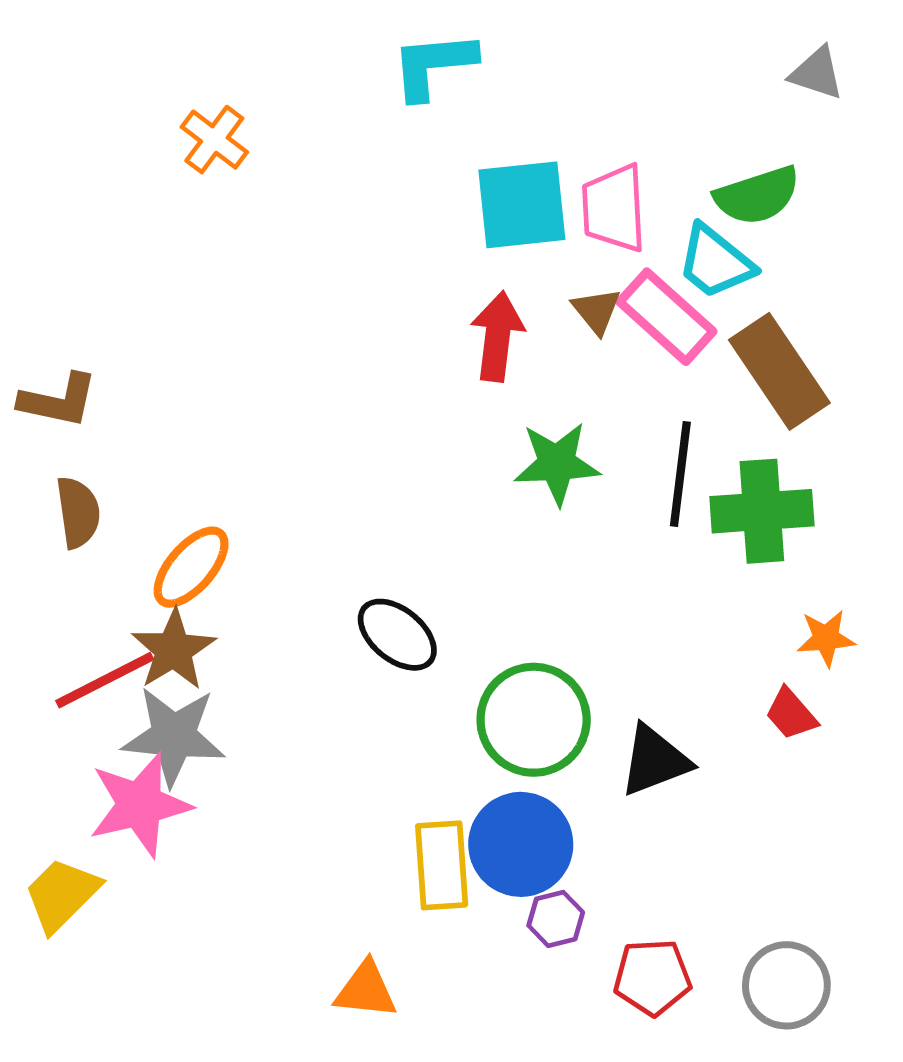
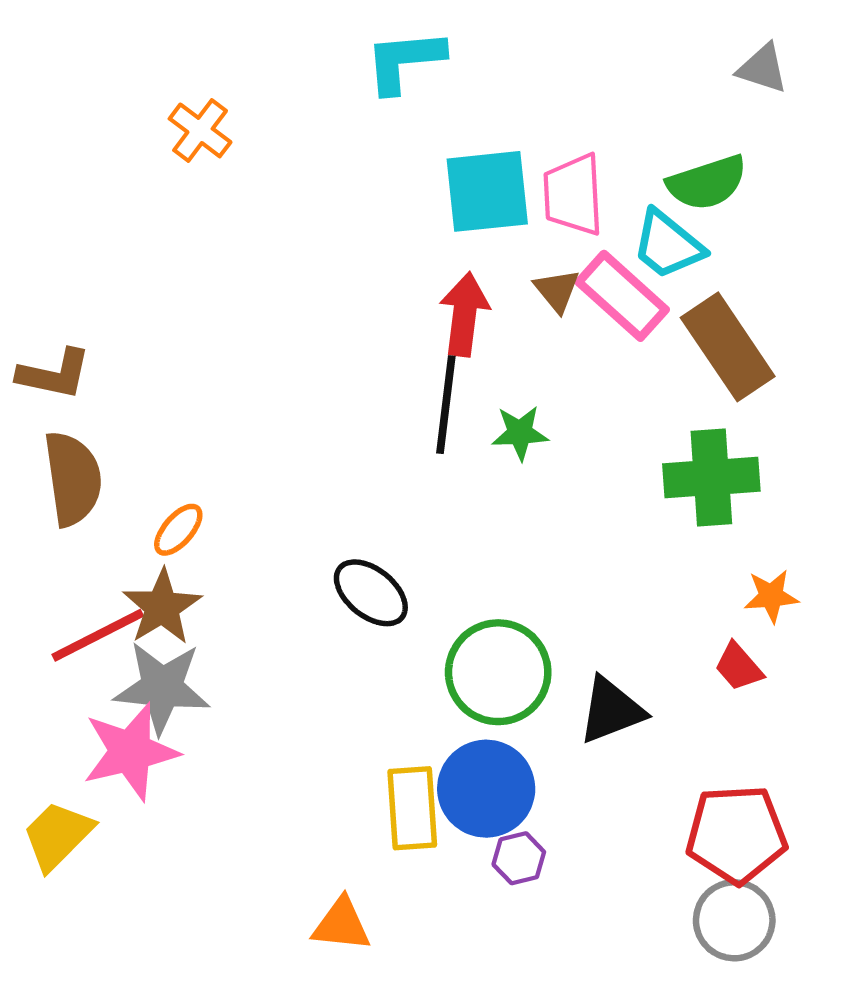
green star: (557, 463) -> (520, 433), size x0.7
black line: (680, 474) -> (446, 405), moved
brown semicircle: (78, 512) -> (73, 479), size x1.4
orange ellipse: (191, 567) -> (178, 530), size x0.7
red pentagon: (652, 977) -> (736, 834), moved, size x1.4

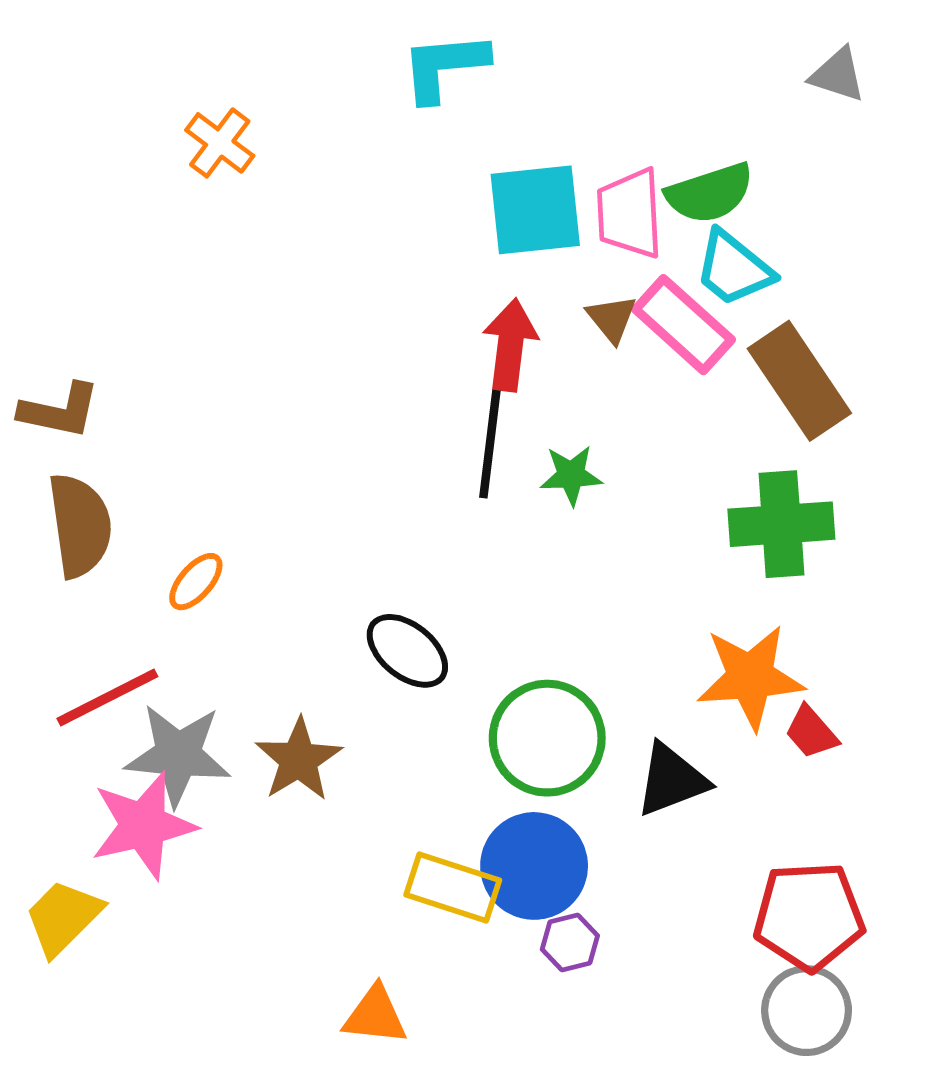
green semicircle: (707, 183) -> (710, 193), moved
orange star: (771, 596) -> (750, 677), moved, size x1.8
brown star: (162, 607) -> (299, 760), moved
yellow rectangle: (412, 808) -> (453, 887), turned -68

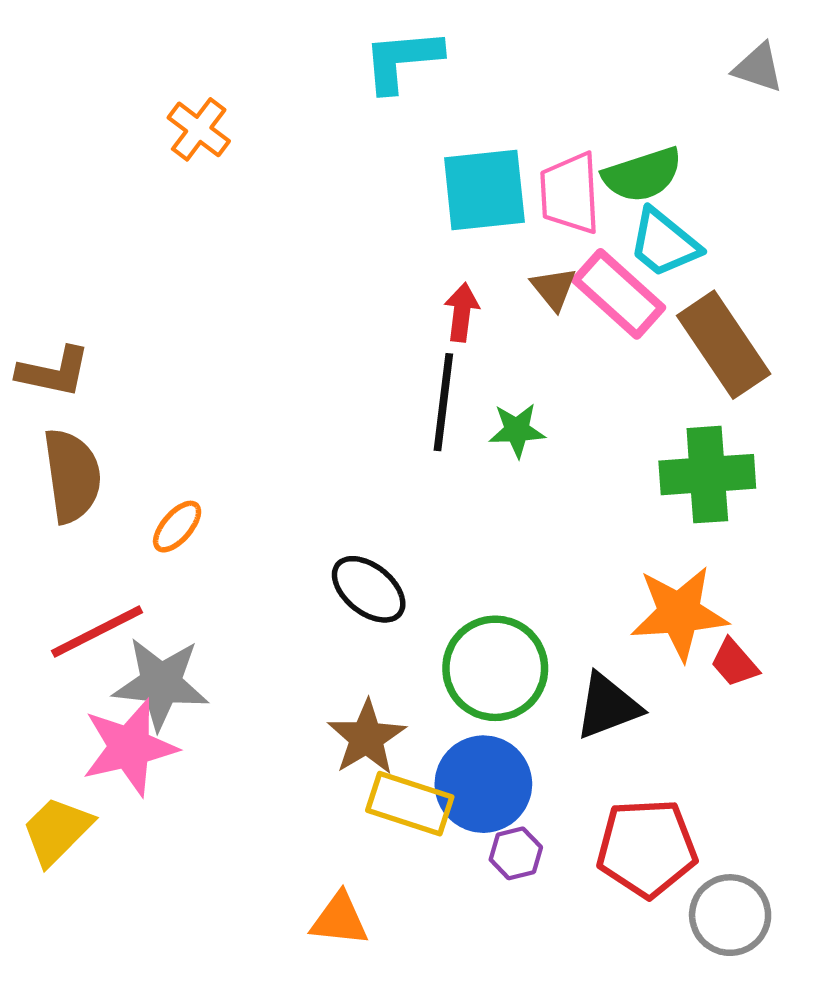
red arrow: (510, 345) -> (462, 312), size x0.7
brown star: (299, 760) -> (366, 738), moved
red pentagon: (809, 916) -> (647, 848), moved

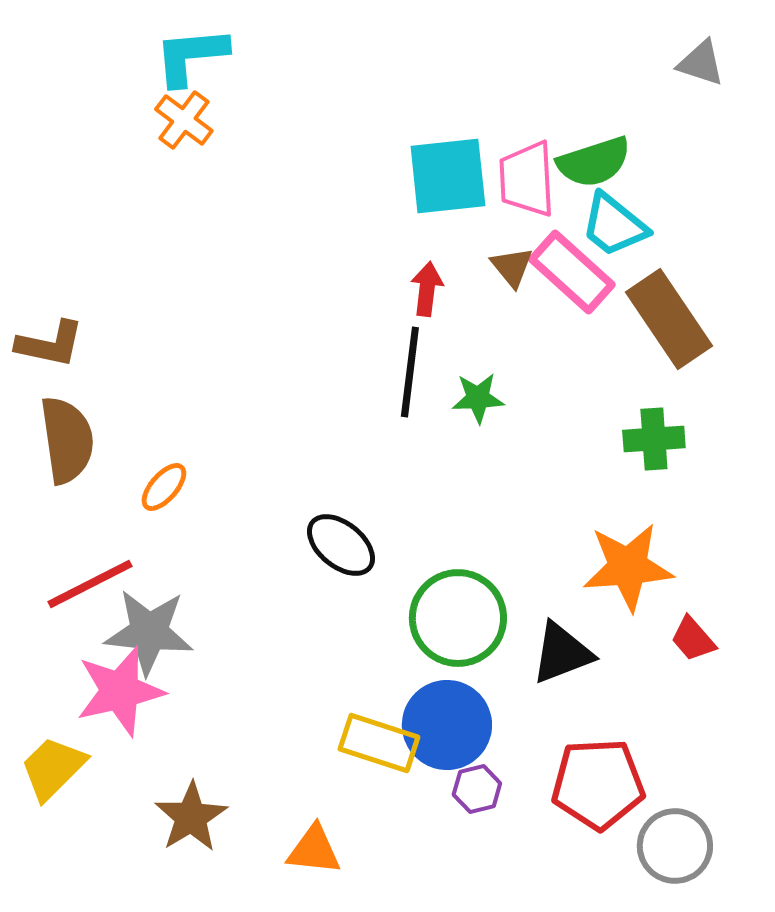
cyan L-shape: (402, 60) -> (191, 56), moved
green cross: (707, 475) -> (654, 439), size x0.7
red trapezoid: (734, 663) -> (693, 639), moved
brown star: (366, 738) -> (191, 817), moved

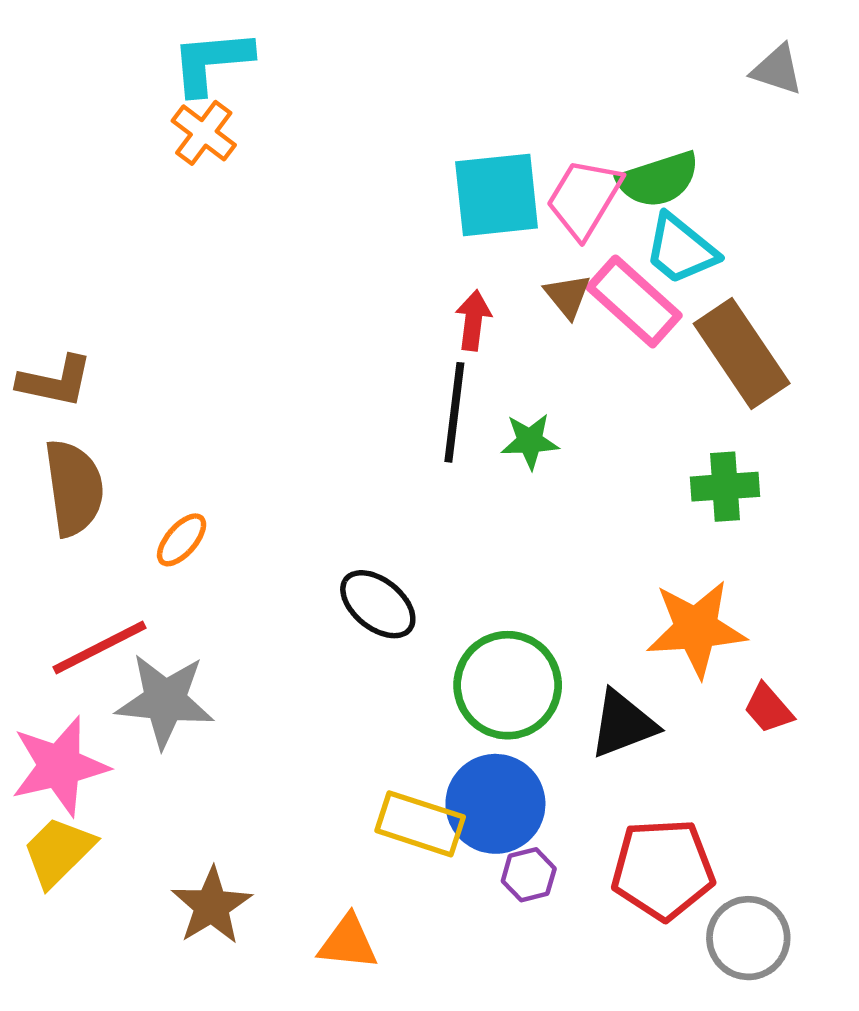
pink trapezoid: (527, 179) -> (584, 198), turned 34
pink star: (120, 691) -> (60, 766), moved

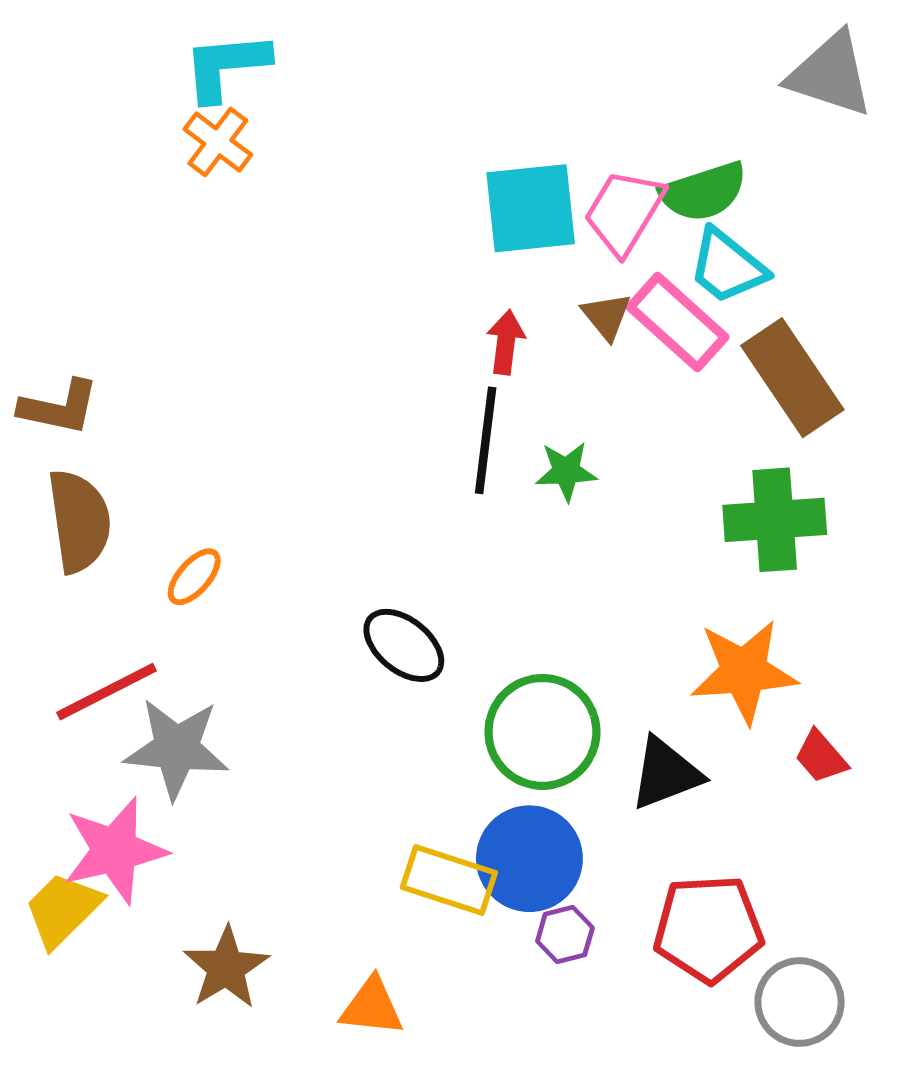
gray triangle: (777, 70) -> (830, 74), size x1.6
green cross: (725, 487) -> (775, 520), size x1.4
pink star: (60, 766) -> (115, 850), moved

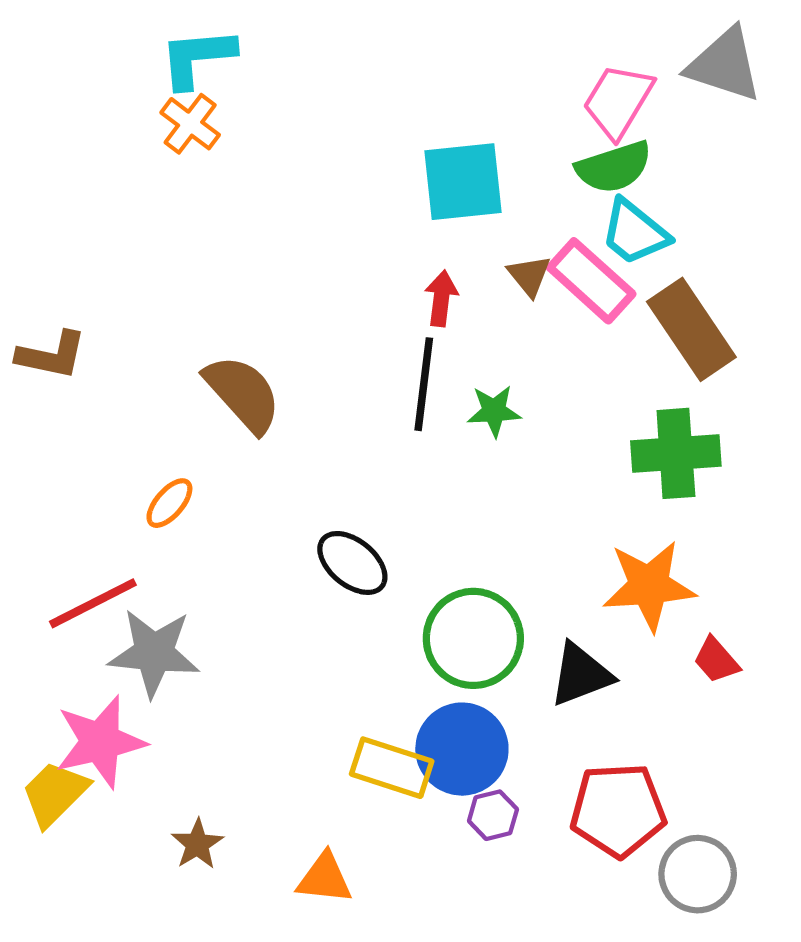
pink trapezoid: (624, 212) -> (618, 101), moved
brown semicircle: (79, 521) -> (243, 393), moved, turned -34
brown star: (226, 968) -> (197, 844), size x0.7

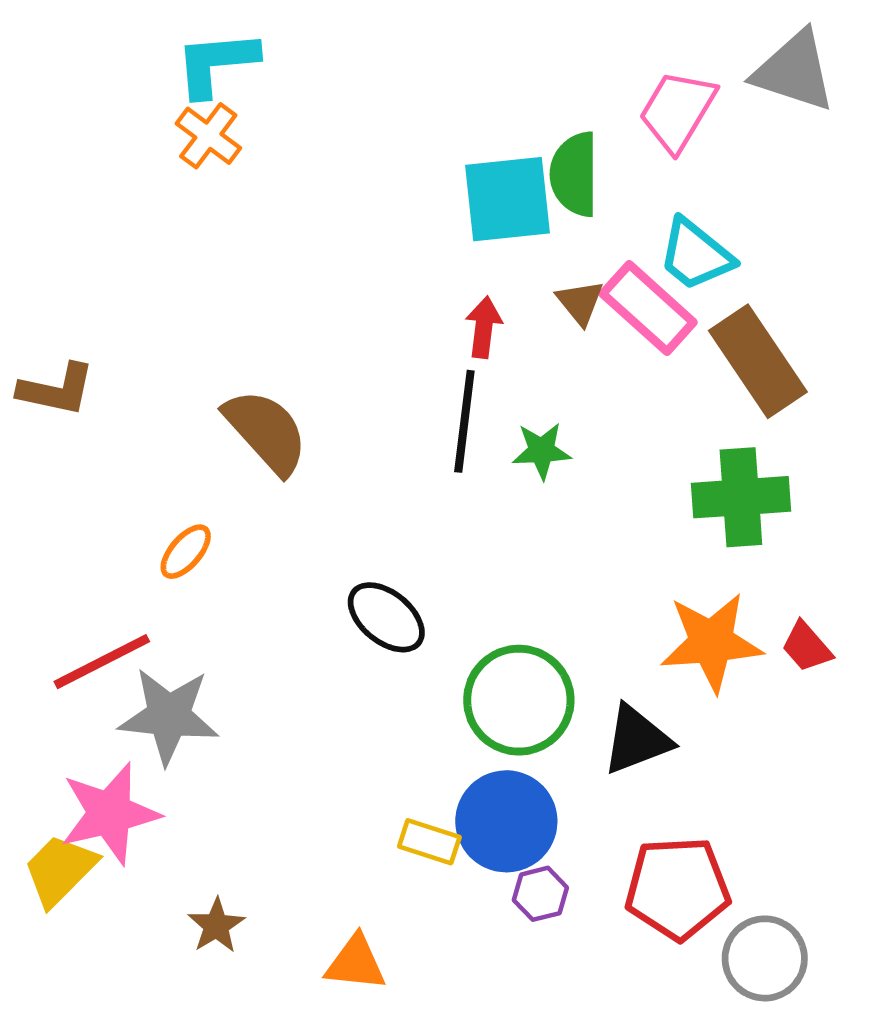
green semicircle: (614, 167) -> (574, 174), moved, turned 108
red trapezoid: (716, 660) -> (807, 647), moved
yellow rectangle: (392, 768) -> (429, 842), size x0.7

